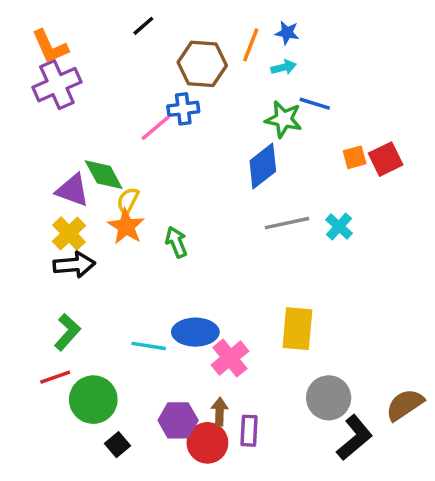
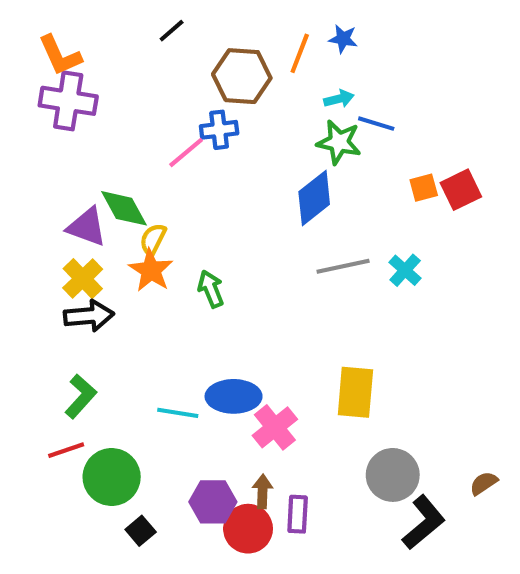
cyan arrow: (284, 67) -> (339, 99), moved
purple cross: (57, 85) -> (68, 101), turned 33
brown semicircle: (405, 405) -> (484, 483), size x0.6

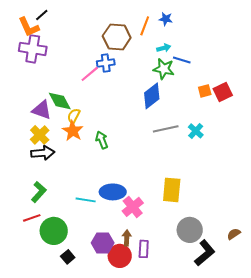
black line: (172, 31) -> (42, 15), moved

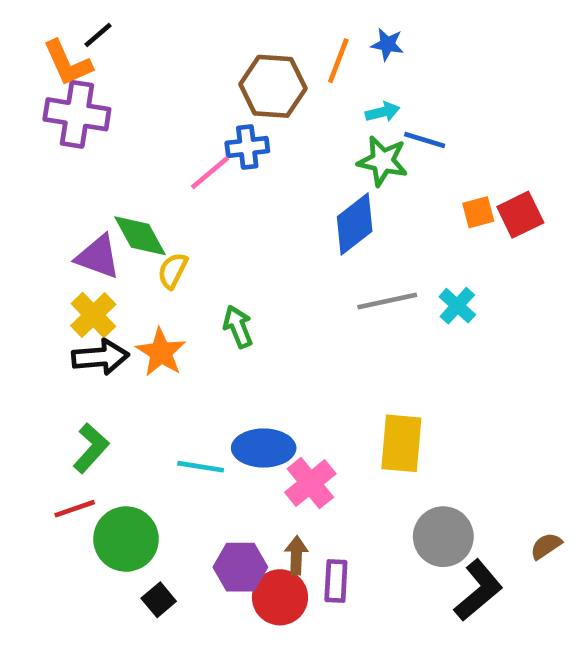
orange star: (73, 131) -> (161, 352), moved

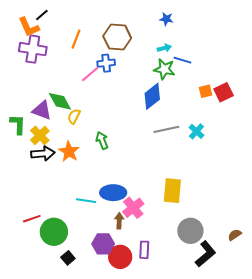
orange line: (338, 61) -> (76, 39), moved
green L-shape: (91, 448) -> (18, 124), moved, turned -40
brown arrow: (296, 555) -> (119, 221), moved

